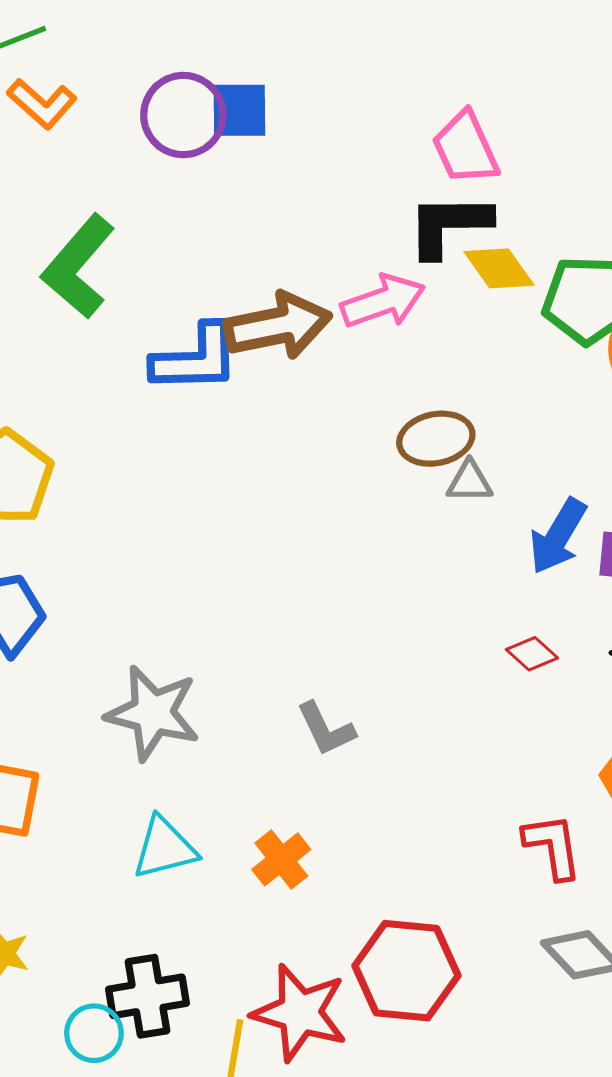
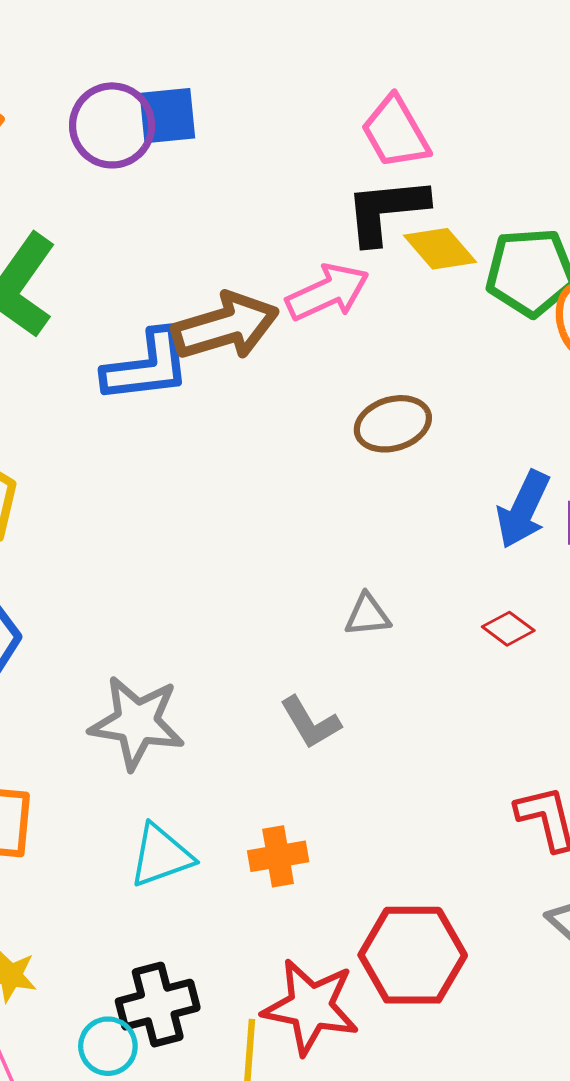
gray triangle: (470, 482) -> (367, 615), moved
orange cross: (281, 859) -> (278, 856), turned 34

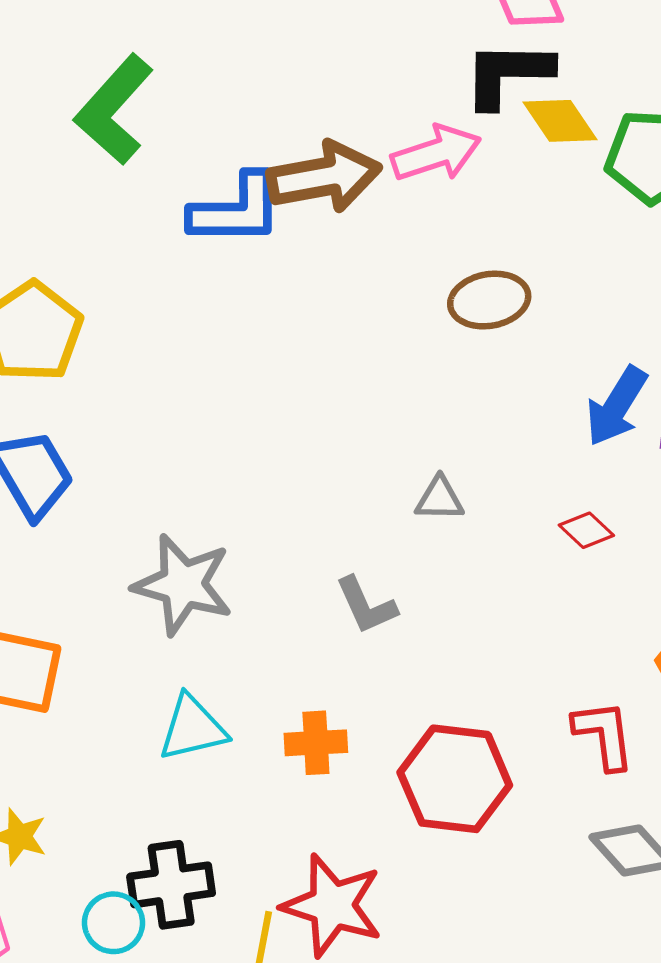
red hexagon: (413, 955) -> (455, 779), moved

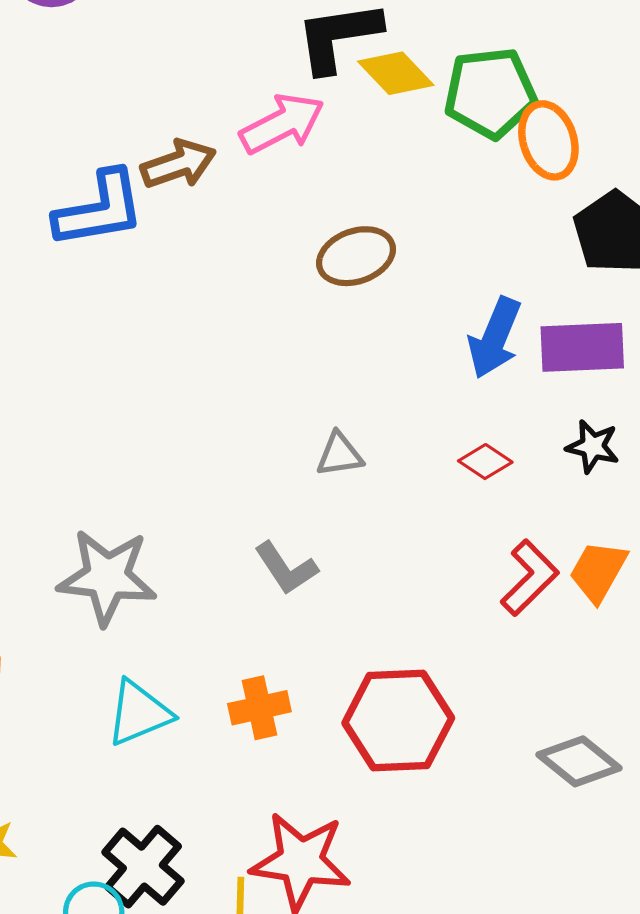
brown arrow: (324, 177) -> (178, 164), size x0.7
red L-shape: (604, 735) -> (530, 578), moved, turned 62
black cross: (171, 885) -> (143, 867), turned -32

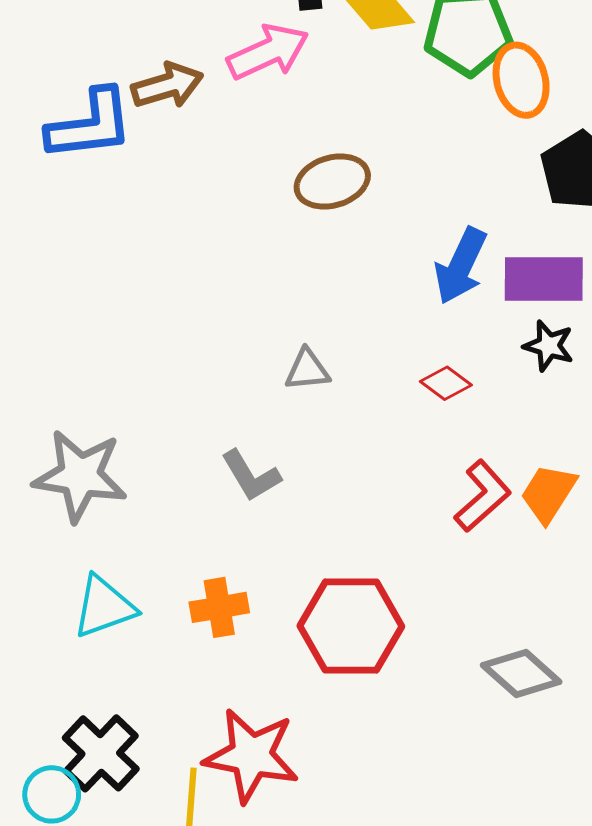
black star: (593, 446) -> (549, 346), moved

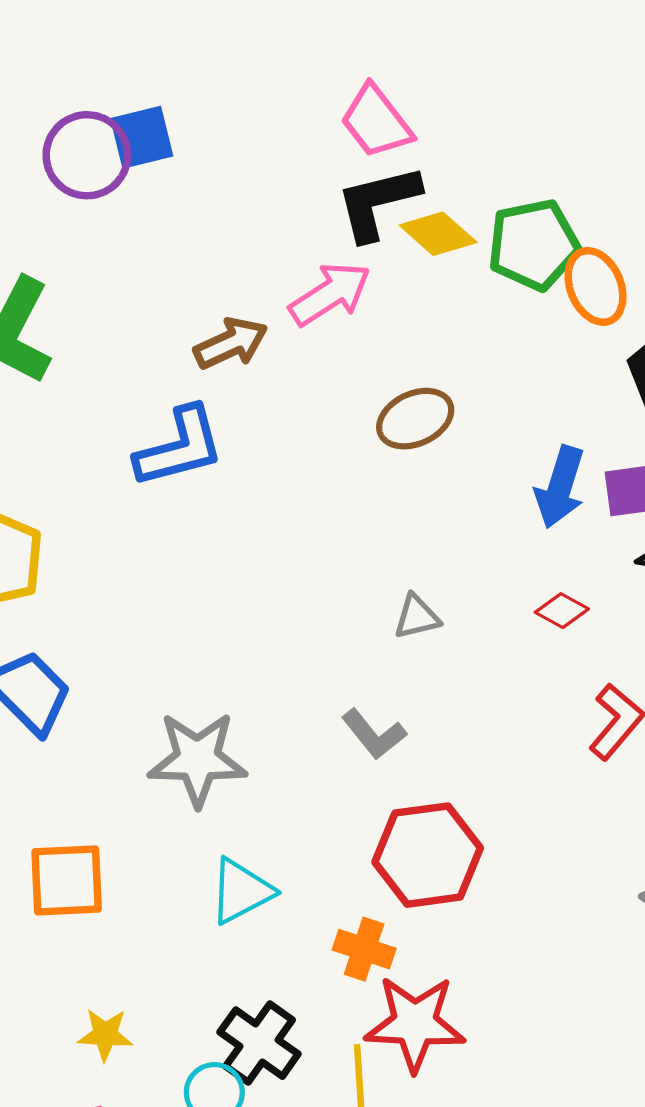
blue L-shape: (90, 125) -> (180, 447), moved
orange cross: (219, 607) -> (364, 949), moved, turned 36
red hexagon: (351, 626) -> (428, 855), moved

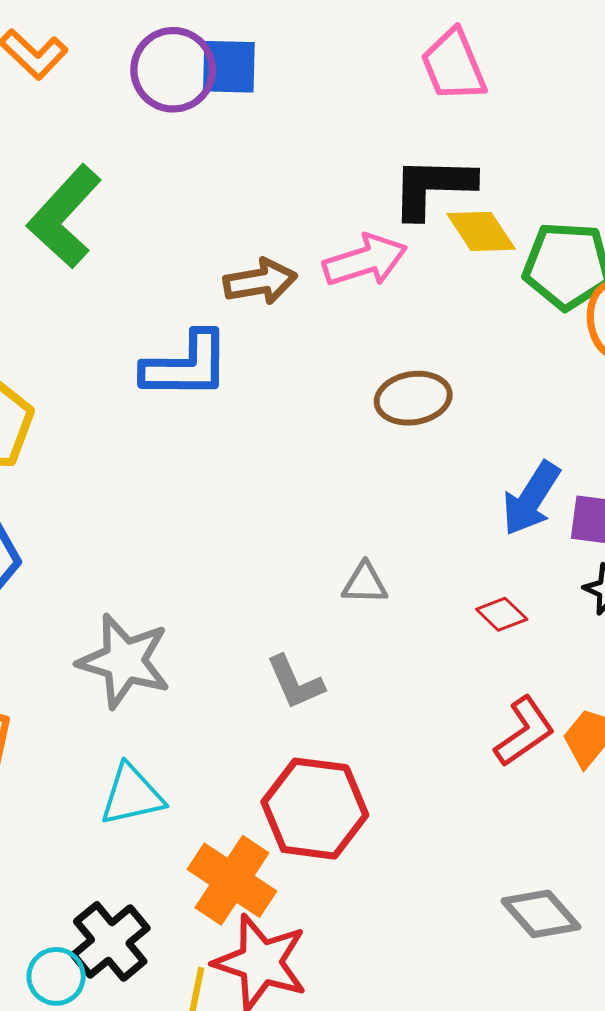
pink trapezoid: (376, 122) -> (454, 65), moved
orange cross: (364, 949) -> (232, 880), size x1.5

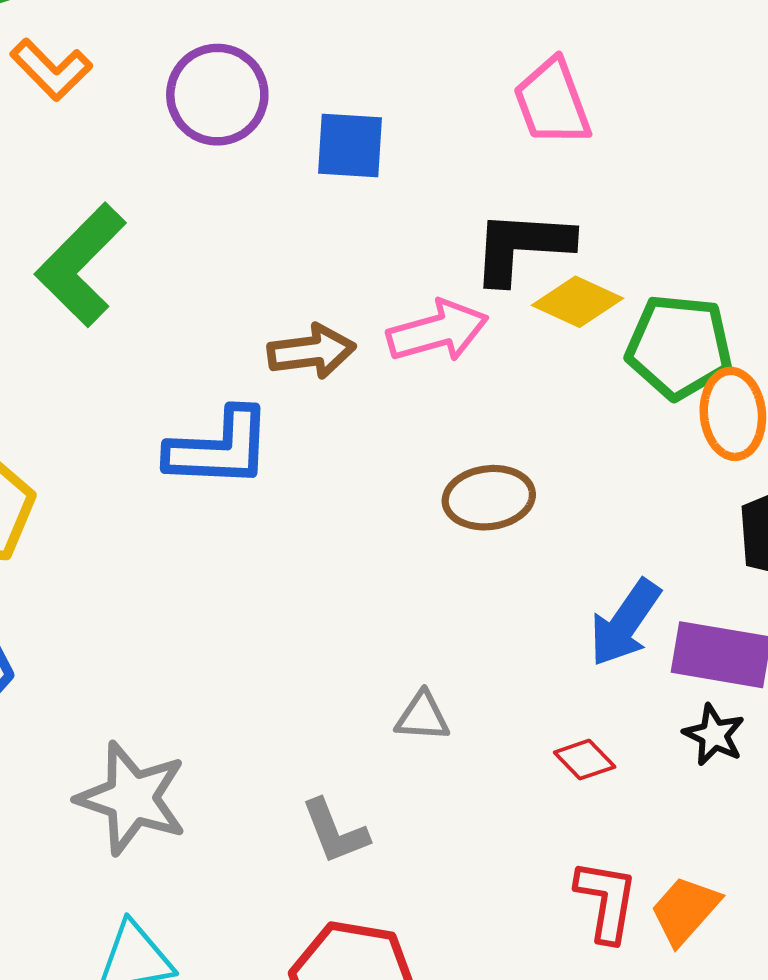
blue square: (229, 67) -> (350, 145), moved
yellow diamond: (481, 231) -> (578, 302), turned -34
red L-shape: (524, 732) -> (606, 901), turned -48

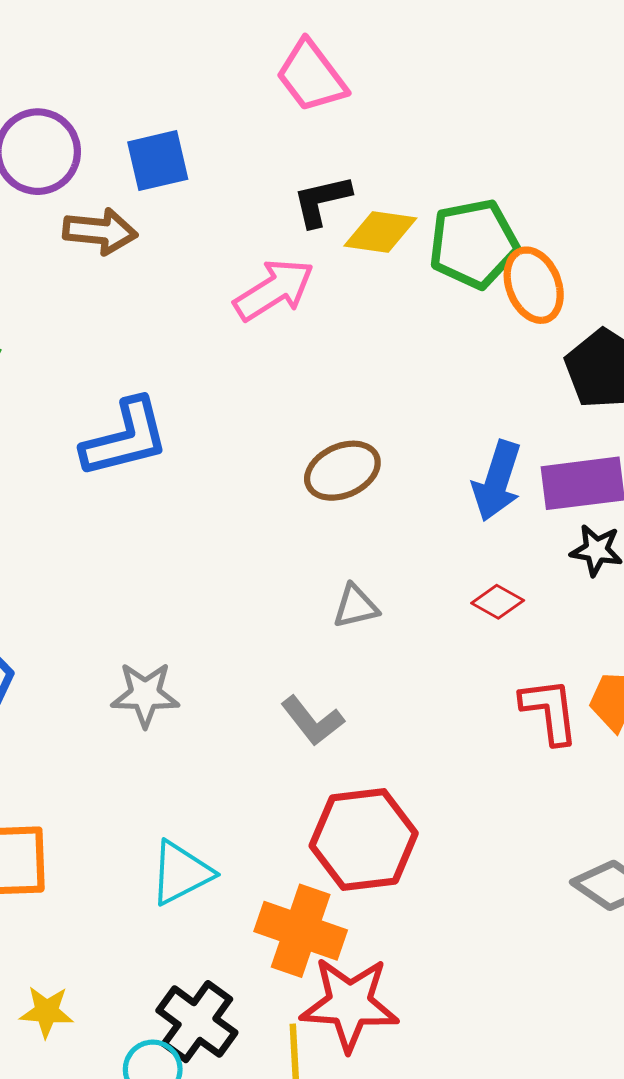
black L-shape: (522, 247) -> (322, 201), size x0.7
brown arrow: (311, 351) -> (100, 231), moved, turned 30
brown ellipse: (489, 498) -> (342, 471), moved
gray star: (132, 798) -> (145, 695), moved, size x0.7

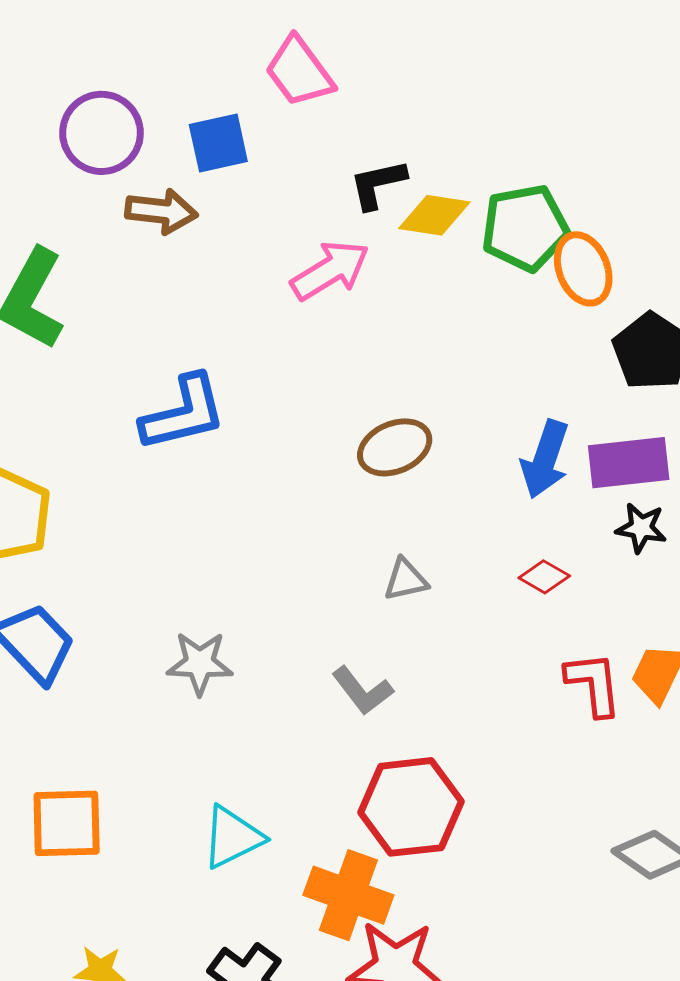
pink trapezoid: (311, 76) -> (299, 72), moved

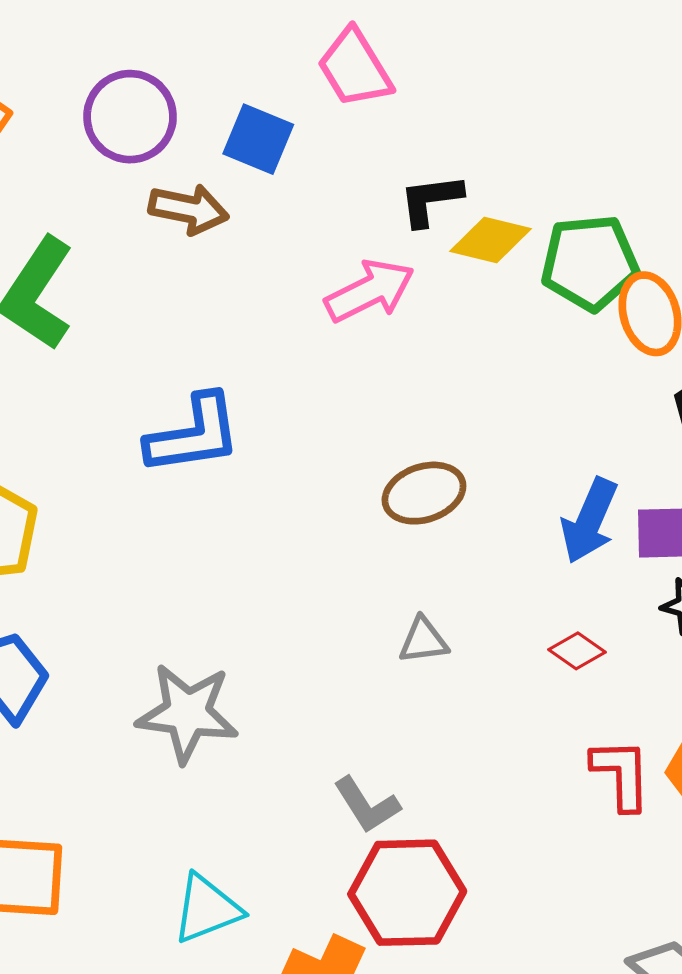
blue square: (218, 143) -> (258, 139), turned 30
gray star: (200, 663) -> (187, 713), size x1.4
gray L-shape: (362, 691) -> (367, 805), moved

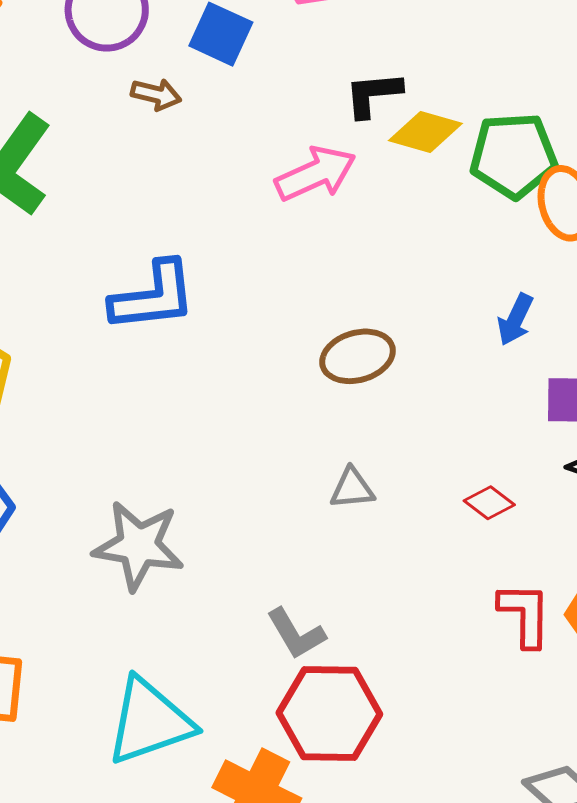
brown arrow: (189, 209) -> (156, 94), size x0.7
blue arrow: (589, 521) -> (515, 320), moved, size x0.7
cyan triangle: (207, 909) -> (149, 721), size x1.4

